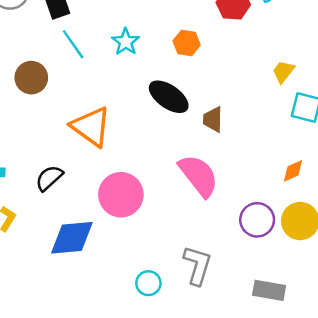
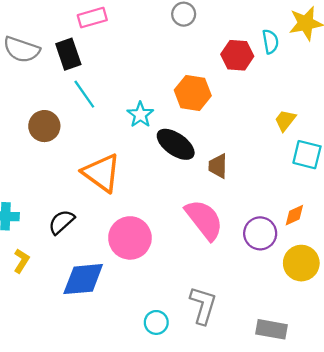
cyan star: (126, 42) -> (140, 115), moved
orange hexagon: (187, 43) -> (193, 93), size x1.4
purple circle: (257, 220) -> (260, 233), moved

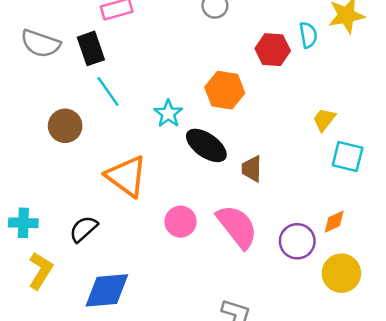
pink circle: (130, 238) -> (181, 222), moved, size x0.7
yellow L-shape: (21, 261) -> (41, 271), size x1.4

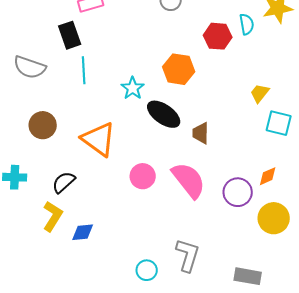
gray semicircle: (41, 44) -> (30, 67), moved
cyan line: (108, 91) -> (84, 70), turned 32
brown circle: (65, 126) -> (43, 125), moved
yellow L-shape: (41, 271) -> (53, 216), moved
blue diamond: (107, 290) -> (83, 232), size x0.6

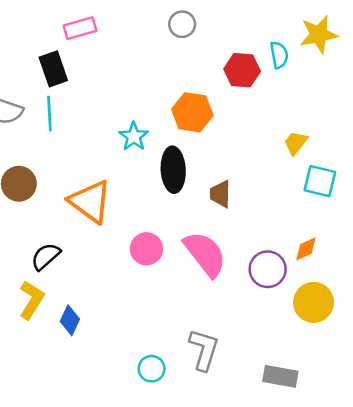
cyan line: (84, 70) -> (49, 114), moved
black ellipse: (164, 114) -> (173, 170), turned 52
blue diamond: (83, 232) -> (70, 320), turned -60

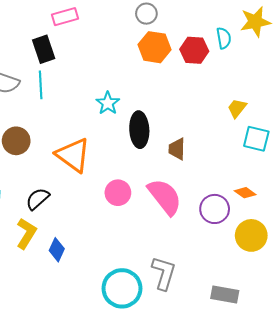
orange hexagon: (192, 112) -> (155, 47), moved
orange diamond: (306, 249) -> (245, 193), turned 60
cyan circle: (152, 369) -> (122, 288), size x1.8

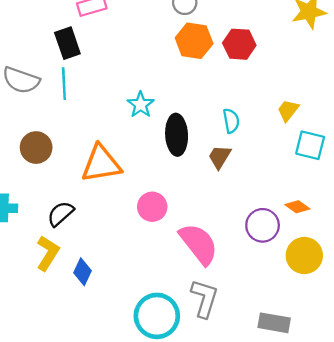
cyan semicircle: (224, 38) -> (231, 121), moved
brown trapezoid: (177, 149) -> (220, 157), turned 30
orange triangle: (73, 155) -> (101, 164), turned -45
pink semicircle: (165, 197) -> (199, 244), moved

